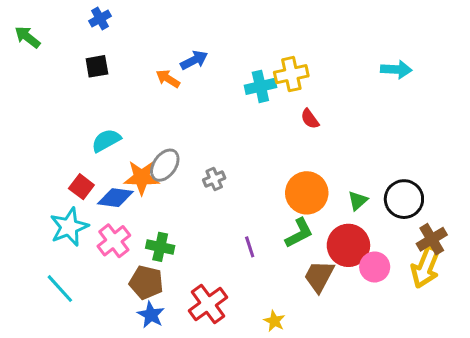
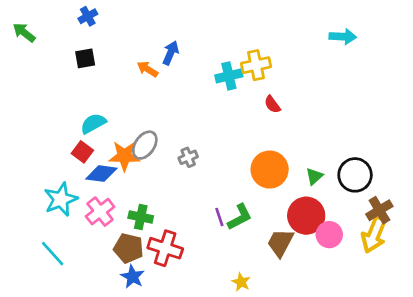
blue arrow: (194, 60) -> (171, 53), turned -40
cyan arrow: (396, 69) -> (343, 37), moved
red square: (81, 187) -> (82, 152), moved
green L-shape: (299, 233) -> (240, 217), moved
red cross: (208, 304) -> (165, 248), moved, turned -36

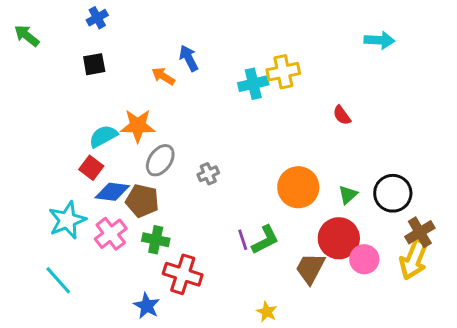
blue arrow: (171, 53) -> (189, 58), turned -50
red semicircle: (272, 104) -> (342, 115), moved
orange star: (124, 156) -> (138, 126), moved
brown pentagon: (129, 248) -> (142, 201), moved

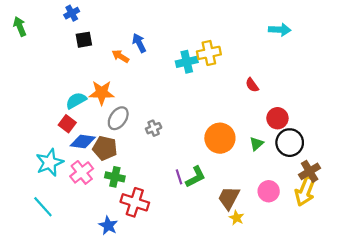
green arrow: (27, 36) -> (20, 26), turned 30
black square: (94, 64) -> (84, 40), moved
red circle: (339, 238) -> (277, 118), moved, size x0.7
yellow star: (267, 312) -> (237, 218), moved

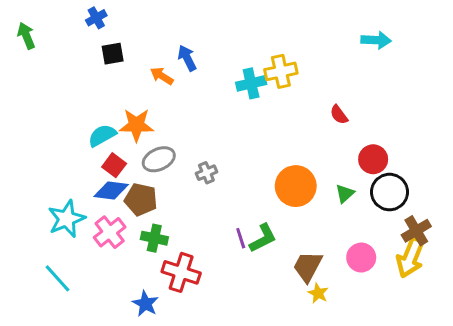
gray ellipse: (118, 118) -> (159, 159), turned 30
red square: (67, 124) -> (114, 165), moved

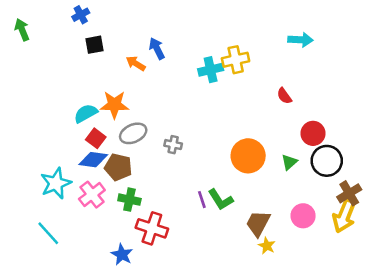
cyan arrow: (376, 40) -> (301, 40), moved
gray cross: (206, 173) -> (173, 145), turned 35
green L-shape: (263, 238) -> (221, 200), turned 85

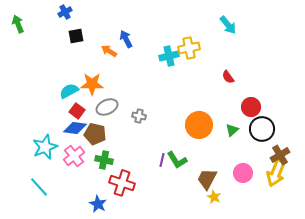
cyan arrow: (301, 40) -> (228, 25), moved, turned 48
purple line: (202, 200) -> (162, 160), turned 32

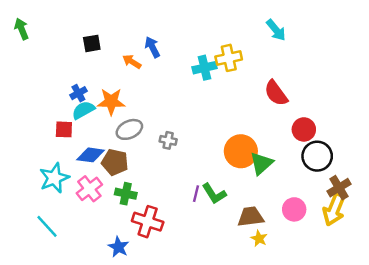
blue cross: (65, 12) -> (78, 93), moved
red semicircle: (228, 77) -> (276, 93), size x1.6
red square: (77, 111) -> (64, 129), moved, turned -35
green triangle: (232, 130) -> (261, 163), moved, size x1.5
brown trapezoid: (207, 179) -> (251, 217), turned 55

